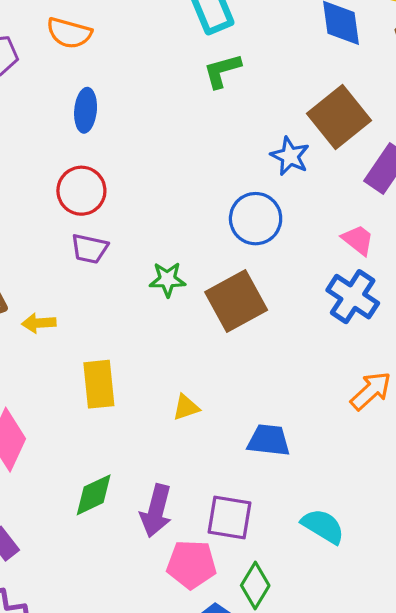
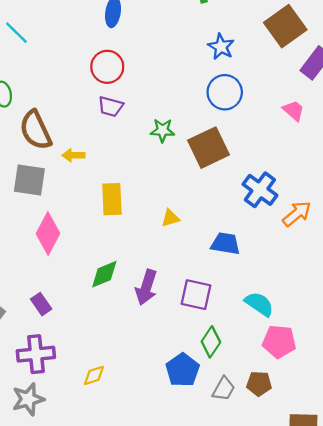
blue star: (290, 156) -> (221, 47), moved
blue cross: (353, 297) -> (260, 190), moved
pink pentagon: (192, 564) -> (279, 342), moved

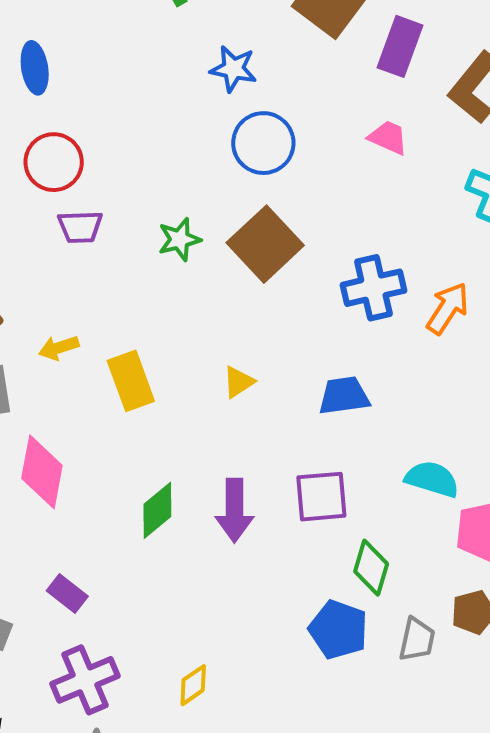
yellow arrow: (73, 155) -> (59, 348), moved
blue cross: (260, 190) -> (373, 288), turned -32

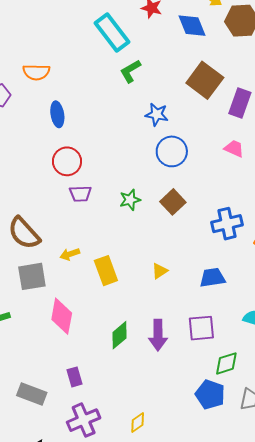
brown square: (265, 244) -> (173, 202), size x0.7
green diamond: (371, 568) -> (226, 363), turned 56
purple rectangle: (67, 594) -> (75, 377), turned 36

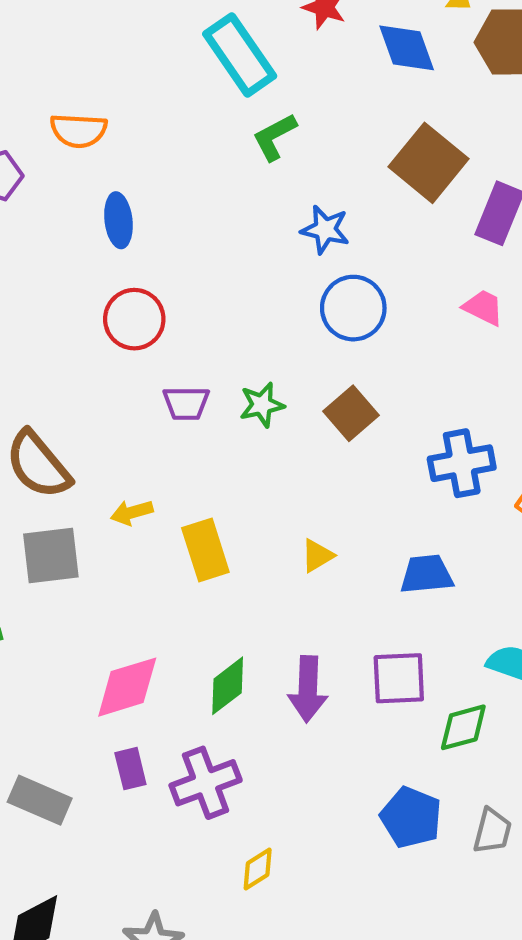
purple trapezoid: (80, 194) -> (186, 403), moved
pink diamond: (62, 316) -> (127, 687), moved, turned 60
green diamond: (226, 363) -> (463, 727), moved
purple cross: (84, 420) -> (206, 783), moved

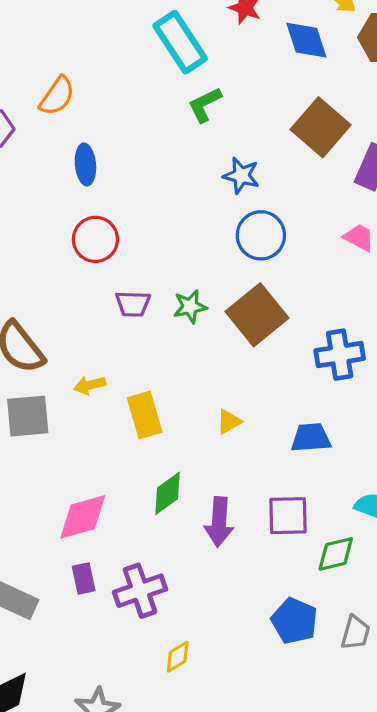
orange semicircle: (79, 131) -> (57, 96), turned -60
brown square: (351, 413) -> (257, 315), size x1.5
green diamond: (228, 686) -> (168, 493), moved

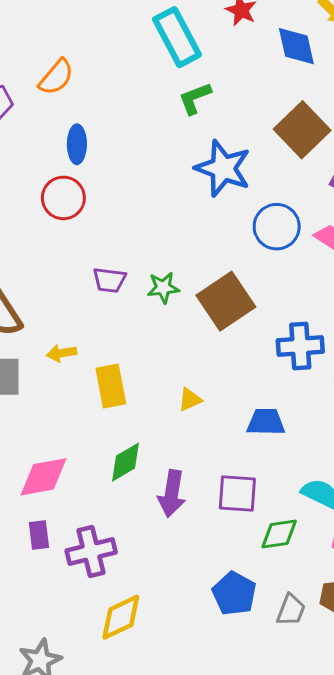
blue star: (241, 176) -> (223, 168), size x1.6
blue circle: (261, 235) -> (277, 227), moved
red circle: (95, 239) -> (63, 198), moved
yellow diamond: (178, 657) -> (121, 617), size x1.6

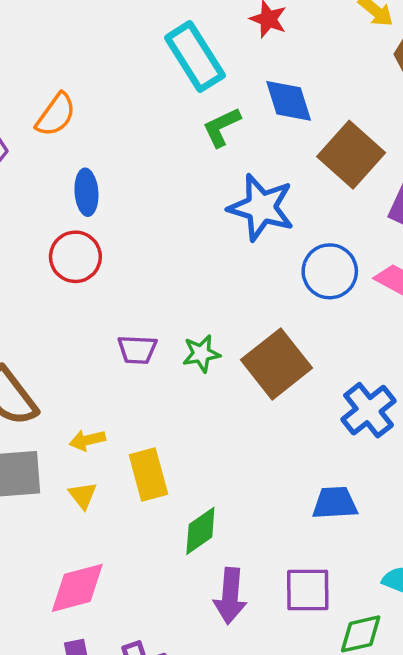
blue diamond: (296, 46) -> (289, 101), moved
blue cross: (300, 346) -> (369, 410), turned -30
yellow triangle: (190, 400) -> (83, 495), moved, turned -40
green diamond: (126, 462) -> (200, 531), moved

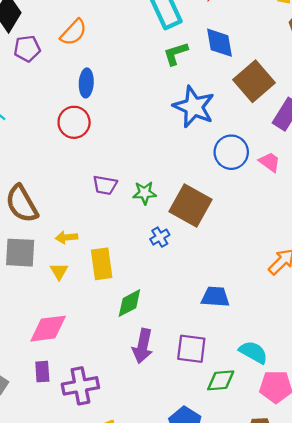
brown square: (277, 364) -> (190, 205), turned -30
blue cross: (369, 410) -> (160, 237), moved, size x0.6

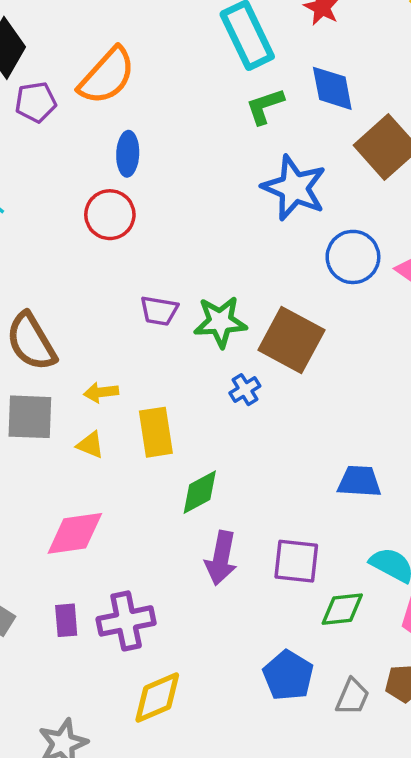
orange semicircle: (74, 32) -> (107, 76), size x1.4
green star: (145, 193) -> (220, 322), size x1.4
yellow triangle: (59, 271) -> (90, 445), turned -36
blue trapezoid: (215, 297) -> (359, 481), moved
purple rectangle: (42, 372) -> (66, 620), moved

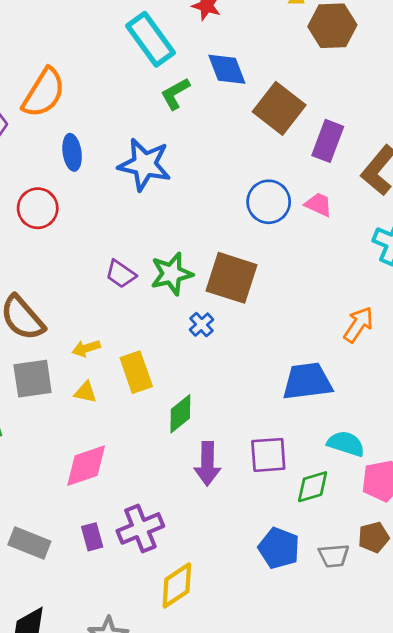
blue star: (294, 188) -> (144, 165), moved
red circle: (110, 215) -> (38, 208), moved
purple trapezoid: (159, 311) -> (121, 274), turned 36
blue trapezoid: (359, 481) -> (307, 381), size x1.4
gray trapezoid: (352, 697) -> (334, 556), turned 72

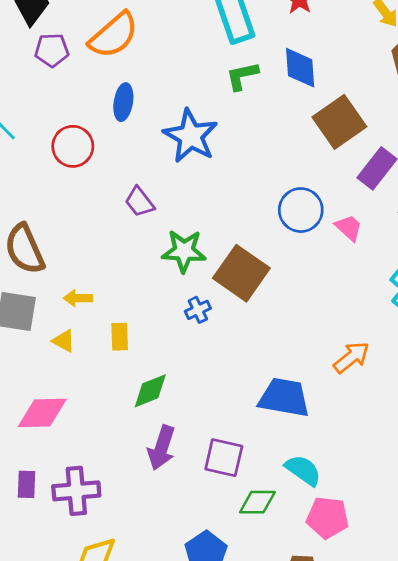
purple trapezoid: (121, 274) -> (139, 202), moved
yellow rectangle: (136, 372) -> (120, 337), size x0.7

